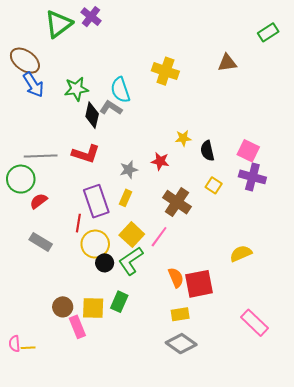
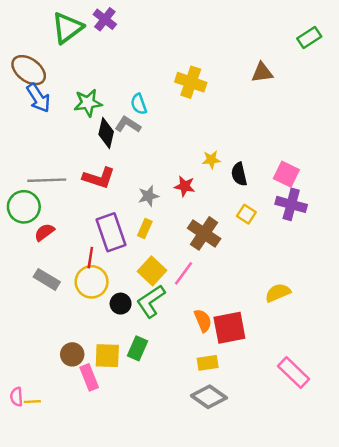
cyan semicircle: (120, 90) -> (139, 104), size x0.7
yellow circle: (95, 244) -> (92, 282), moved

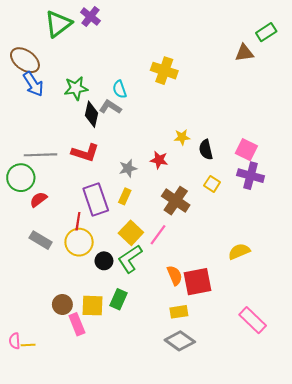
brown triangle: (262, 73) -> (244, 53), moved

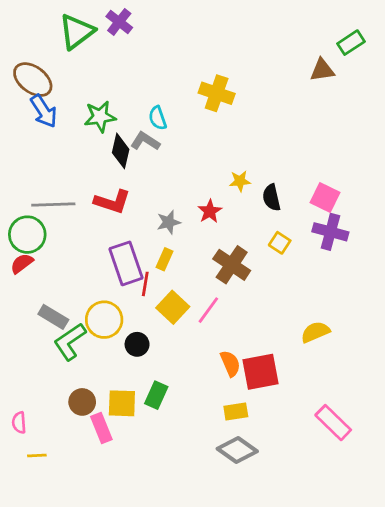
red star: (159, 160) -> (210, 211), turned 30
red semicircle: (38, 199) -> (22, 263), moved
red line: (78, 221) -> (145, 284), moved
green L-shape: (130, 259) -> (70, 342), moved
pink semicircle: (15, 341) -> (19, 423), moved

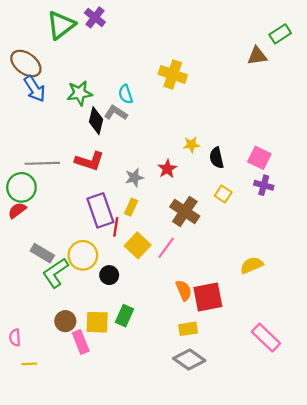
purple cross: (330, 232) -> (264, 185), size x0.7

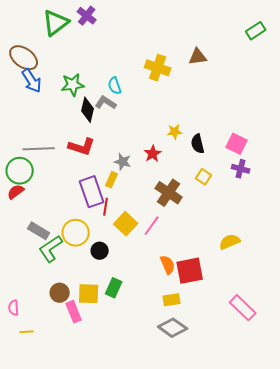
brown triangle: (257, 56) -> (198, 57), moved
gray star: (134, 178) -> (123, 162), turned 30
yellow rectangle: (131, 207) -> (112, 180), moved

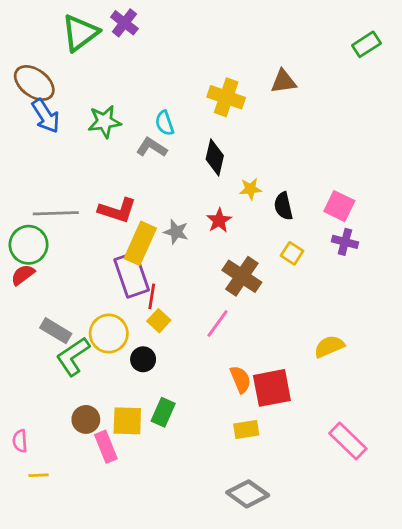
black diamond: (88, 110) -> (215, 157), moved
yellow rectangle: (112, 180) -> (140, 243), moved, size x1.8
yellow square: (126, 224) -> (159, 321), moved, size x0.7
gray diamond: (173, 328) -> (248, 494), moved

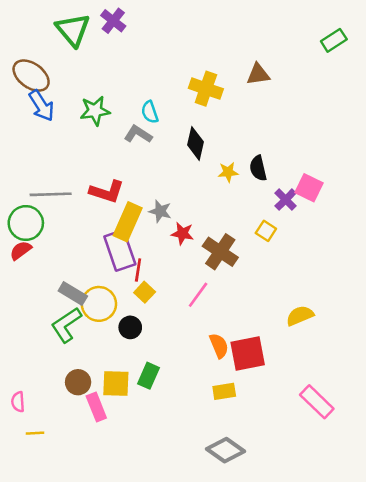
green triangle: (80, 33) -> (73, 30), turned -33
black semicircle: (283, 206) -> (258, 168), moved
red star: (219, 220) -> (182, 233), moved, turned -30
purple cross: (345, 242) -> (286, 200), moved, turned 30
gray rectangle: (56, 331) -> (73, 293), moved

